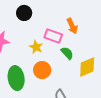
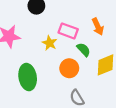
orange arrow: (72, 26) -> (98, 27), moved
orange circle: (42, 70) -> (69, 68), moved

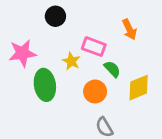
orange arrow: (98, 27) -> (129, 29), moved
green ellipse: (28, 77) -> (45, 85), moved

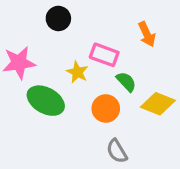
green ellipse: (45, 85) -> (46, 101), turned -52
yellow diamond: (139, 88) -> (158, 104), turned 44

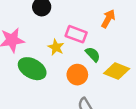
orange arrow: (147, 34) -> (108, 19), turned -126

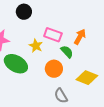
orange arrow: (108, 19) -> (80, 37), moved
yellow diamond: (117, 71) -> (87, 78), moved

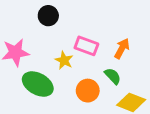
green semicircle: (67, 52) -> (113, 76), moved

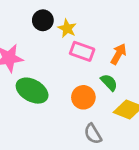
yellow star: (64, 60) -> (67, 28), moved

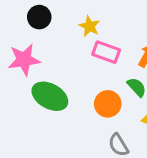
black circle: (43, 20) -> (39, 17), moved

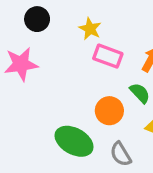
green ellipse: (50, 96) -> (74, 141), moved

